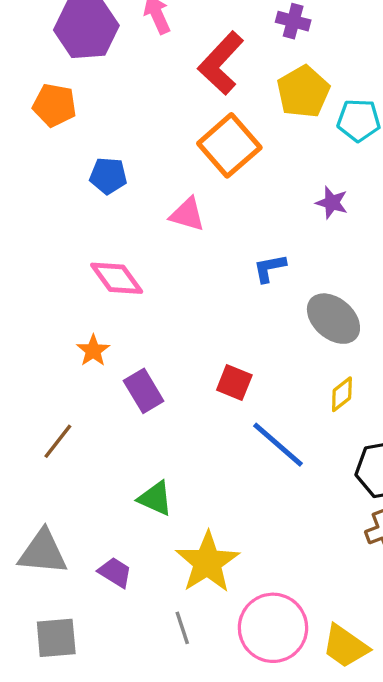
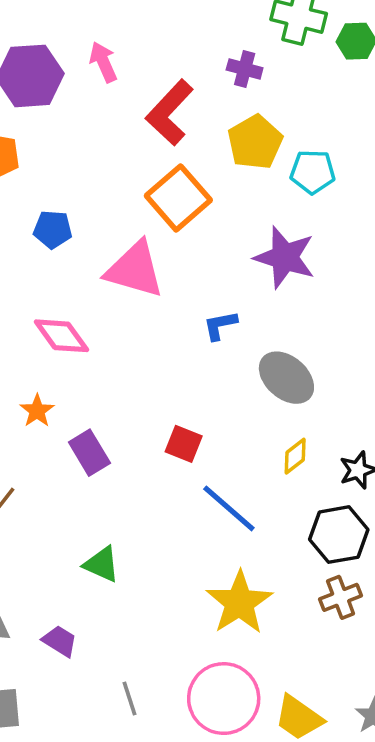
purple star: (332, 203) -> (285, 257), size x1.8
pink triangle: (187, 214) -> (135, 269), size x1.6
yellow star: (207, 562) -> (239, 603), moved

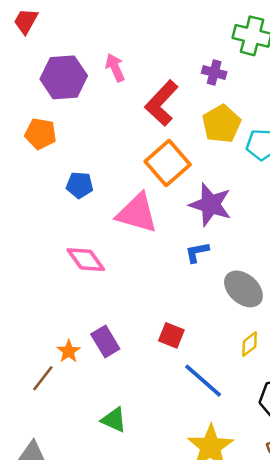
purple star: (285, 257) -> (210, 205), moved
orange star: (37, 411) -> (69, 351), moved

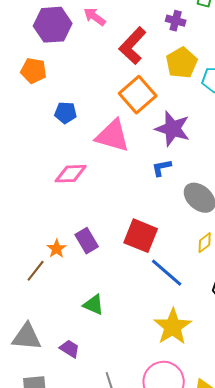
pink arrow: (115, 68) -> (95, 17), turned -30
pink diamond: (86, 260) -> (71, 174), turned -56
red square: (171, 335) -> (141, 236), size x1.6

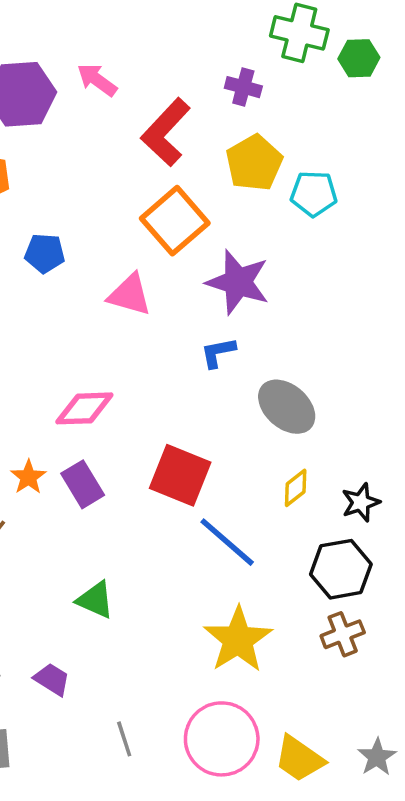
pink triangle: (113, 136) -> (130, 295), size x0.7
pink diamond: (71, 174) -> (84, 408), moved
orange star: (57, 249) -> (28, 477), moved

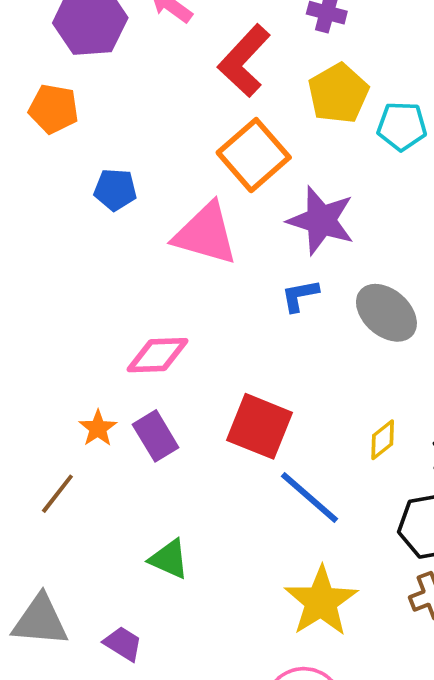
pink triangle: (130, 295) -> (206, 234), size x1.4
gray ellipse: (287, 407) -> (386, 313), moved

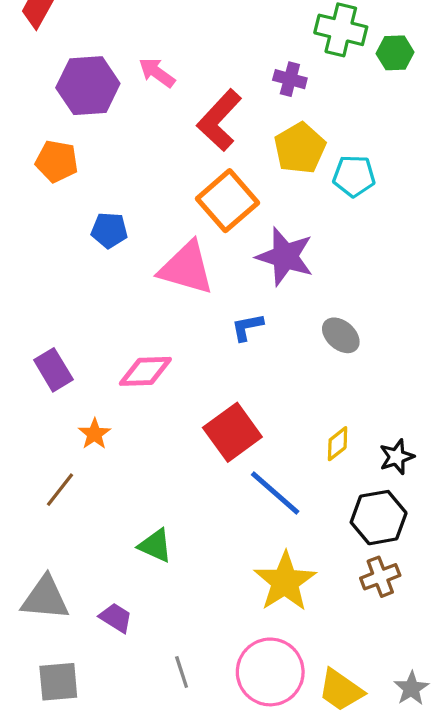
blue L-shape: (300, 295) -> (247, 327), moved
gray ellipse: (386, 313) -> (341, 335), size x0.7
red square: (259, 426) -> (232, 432), turned 32
purple rectangle: (156, 436) -> (53, 370), moved

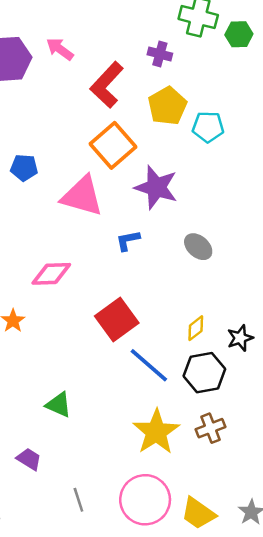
black hexagon: (379, 518) -> (204, 373), moved
brown cross: (380, 577) -> (211, 428), moved

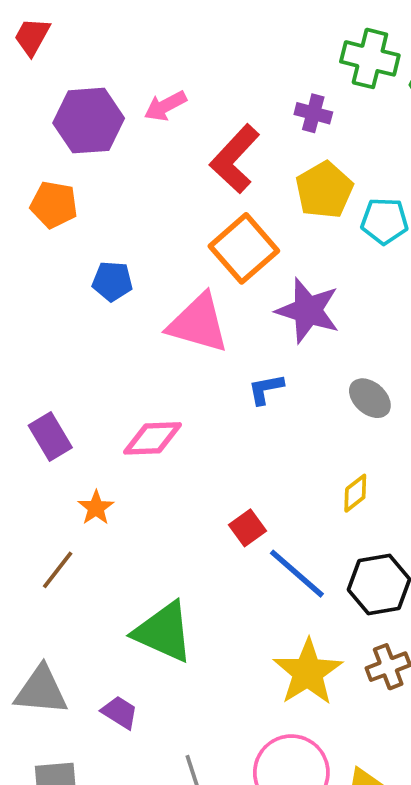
pink arrow: (60, 49) -> (165, 106), turned -64
red square: (117, 319) -> (248, 528), moved, size x0.6
yellow diamond: (196, 328) -> (355, 493), moved
green triangle: (59, 405) -> (164, 632), size x1.6

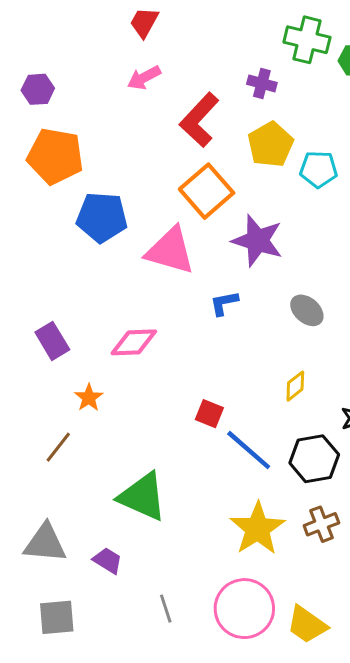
red trapezoid: (32, 37) -> (144, 22), moved
purple hexagon: (89, 121) -> (38, 89), moved, size x0.6
orange pentagon: (54, 205) -> (55, 156), size x1.5
blue pentagon: (112, 281) -> (102, 217), size x1.6
red square: (248, 528) -> (209, 414), turned -32

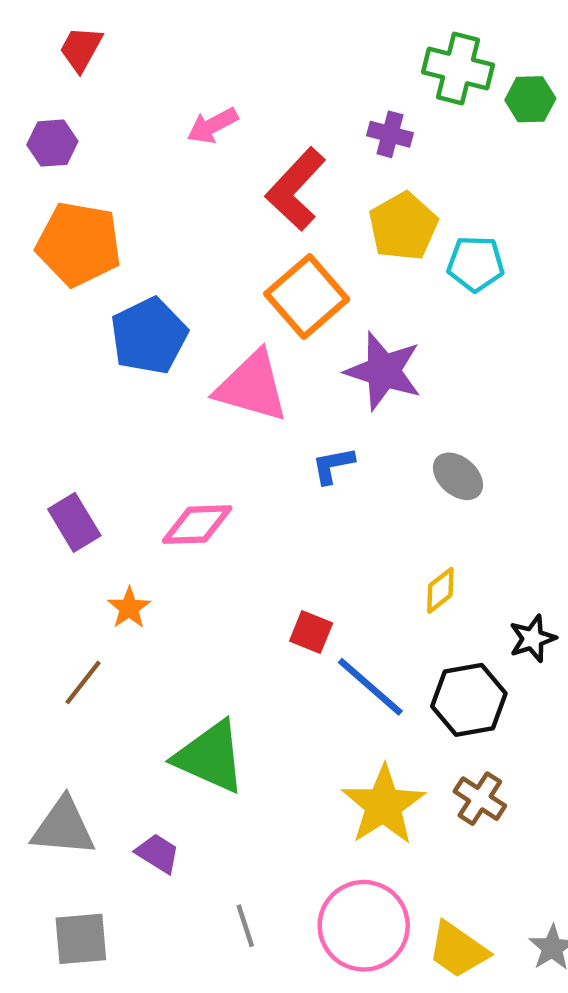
red trapezoid: (144, 22) -> (81, 49), moved
blue pentagon: (102, 217) -> (149, 336), turned -30
brown cross: (321, 524) -> (480, 799), turned -36

